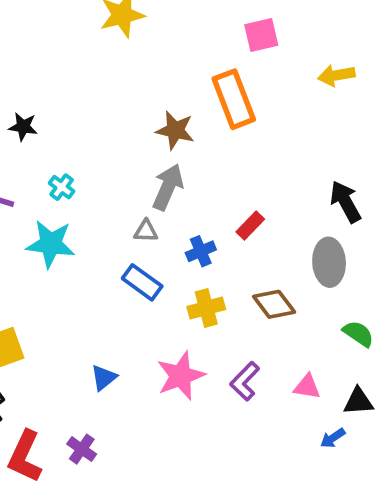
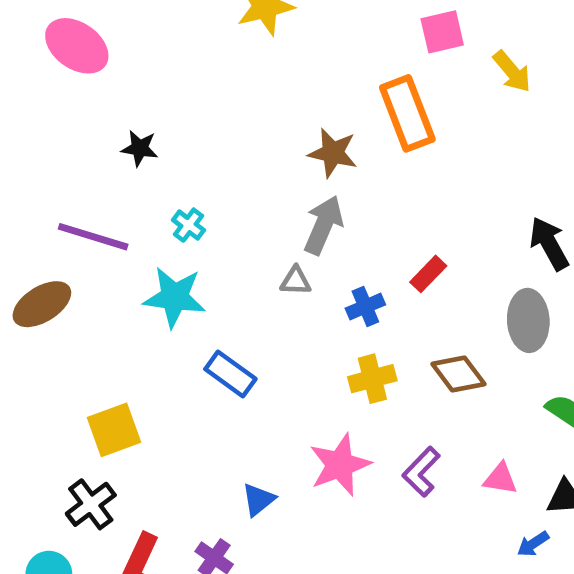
yellow arrow: (336, 75) -> (512, 71), moved, turned -120
blue rectangle: (142, 282) -> (230, 374), moved
blue triangle: (104, 378) -> (258, 500), moved

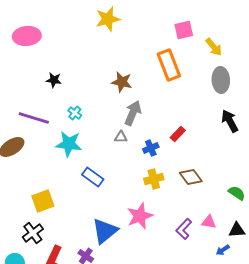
pink ellipse: (77, 46) -> (27, 36), turned -40
brown star: (333, 153) -> (122, 82), moved
gray ellipse: (528, 320) -> (221, 80), moved
purple L-shape: (421, 472) -> (184, 229), moved
blue triangle: (258, 500) -> (105, 231), size x1.8

